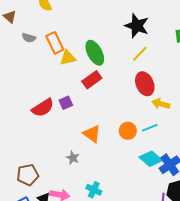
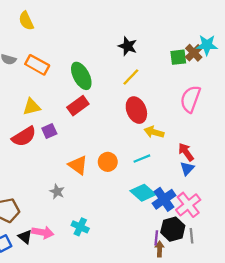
black star: (137, 26) -> (128, 46), size x0.7
orange rectangle: (55, 43) -> (37, 65), turned -35
yellow triangle: (68, 58) -> (32, 107), moved
orange circle: (128, 131) -> (108, 162), moved

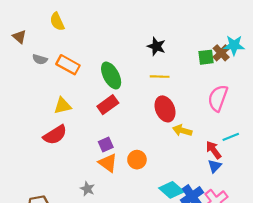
yellow line: (131, 77) -> (160, 77), turned 48
purple square: (49, 131) -> (106, 145), moved
cyan line: (142, 159) -> (231, 137), moved

